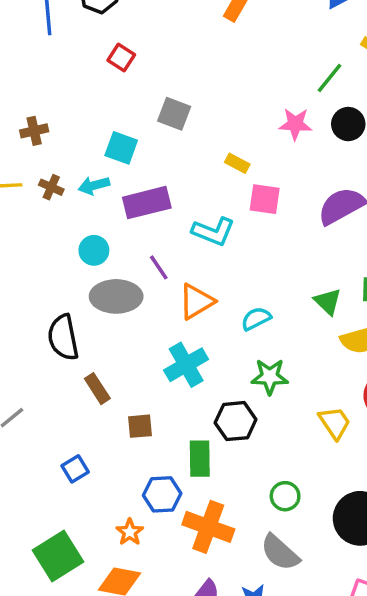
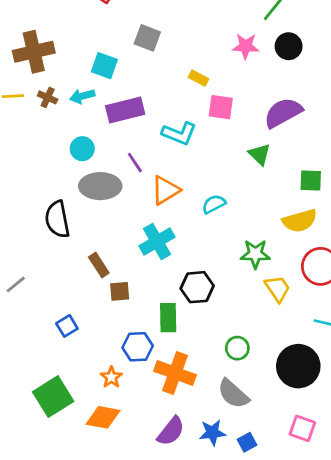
brown cross: (34, 131) -> (34, 52), size x1.8
green triangle: (328, 302) -> (259, 154), moved
green star: (270, 377) -> (255, 254), moved
brown rectangle: (97, 389) -> (99, 265), moved

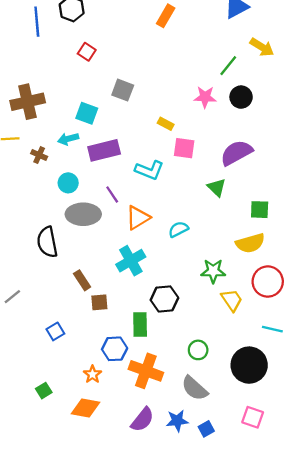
brown cross: (48, 97) -> (39, 155), moved
green square: (53, 397) -> (44, 391), size x0.5

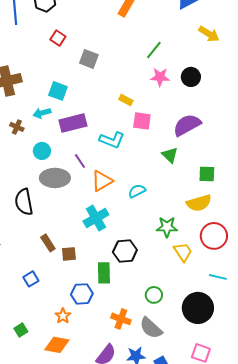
green line: (228, 66) -> (154, 50), moved
gray square: (123, 90) -> (89, 59), moved
brown rectangle: (82, 280) -> (48, 243), moved
orange cross: (146, 371) -> (121, 319), moved, size x0.7

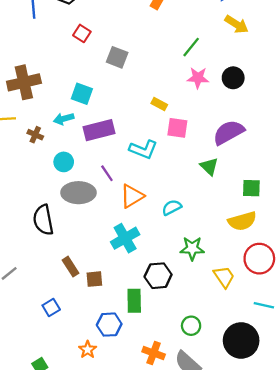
yellow arrow: (209, 34) -> (237, 24), moved
green star: (167, 227) -> (192, 248), moved

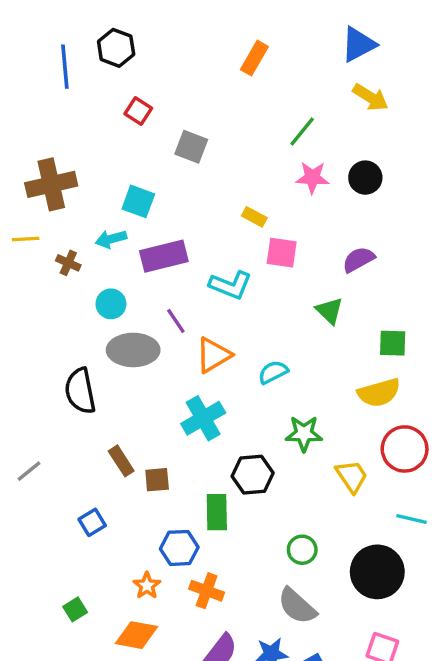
purple semicircle: (229, 132) -> (358, 259), size x0.7
orange cross: (154, 353) -> (207, 591), moved

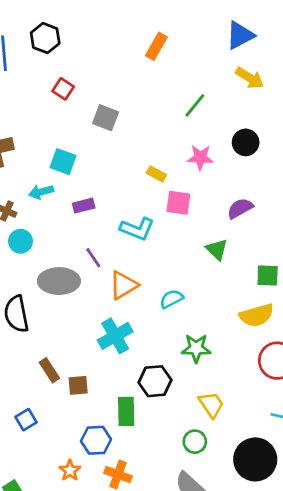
pink star: (312, 178) -> (200, 157), moved
purple rectangle: (164, 256) -> (84, 206), size x0.6
cyan circle: (111, 304) -> (21, 241), moved
yellow trapezoid: (352, 476) -> (211, 405), moved

